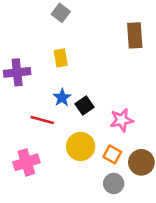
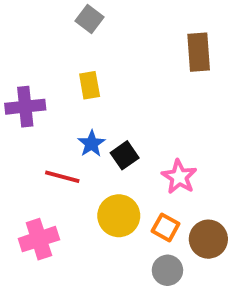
pink star: (122, 120) -> (179, 177), turned -30

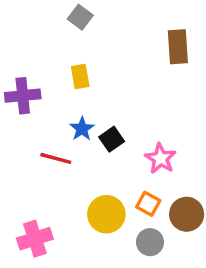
yellow circle: (119, 216) -> (106, 214), moved
pink cross: (39, 239) -> (35, 239), moved

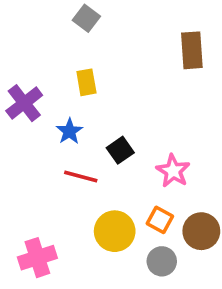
purple cross: (23, 96) -> (24, 103), turned -32
blue star: (82, 129) -> (69, 131), moved
red line: (56, 158) -> (81, 177), moved

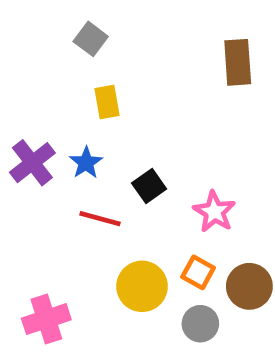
gray square: (86, 18) -> (91, 39), moved
purple cross: (24, 103) -> (32, 163), moved

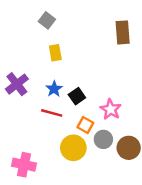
blue star: (86, 163) -> (54, 89), moved
orange square: (198, 272) -> (85, 125), moved
pink cross: (46, 319) -> (24, 165), turned 30
gray circle: (200, 324) -> (103, 139), moved

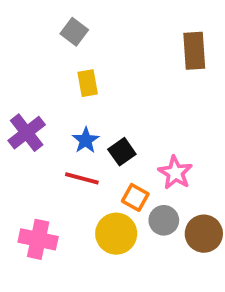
pink cross: (24, 165) -> (38, 239), moved

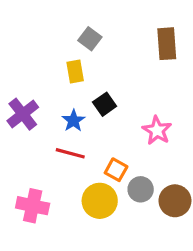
gray square: (74, 32) -> (90, 39), moved
black square: (122, 152) -> (105, 104), moved
pink star: (175, 173) -> (157, 130), moved

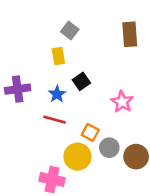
purple cross: (23, 114) -> (18, 89), turned 30
pink cross: (33, 206) -> (52, 180), moved

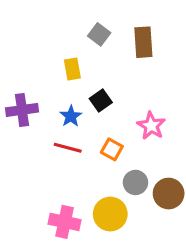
gray square: (70, 30) -> (99, 34), moved
brown rectangle: (130, 34) -> (143, 42), moved
orange square: (90, 132) -> (112, 149), moved
yellow circle: (77, 157) -> (110, 214), moved

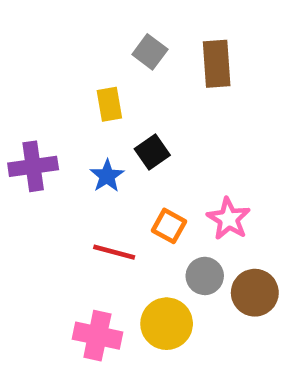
pink star: (151, 126) -> (229, 219), moved
red line: (68, 148) -> (114, 252), moved

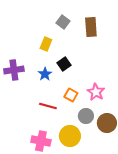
yellow rectangle: (109, 104) -> (46, 44), turned 32

